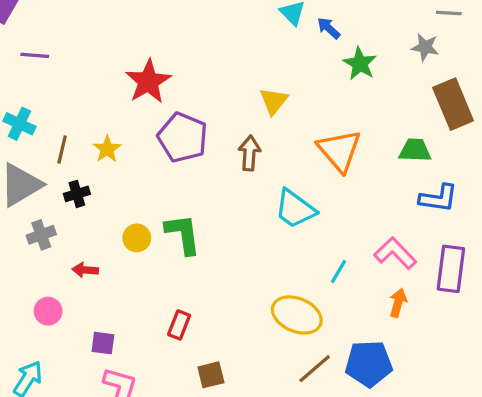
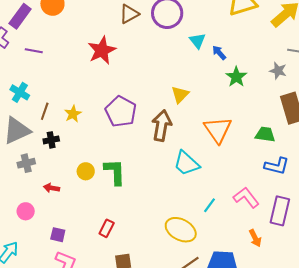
red star: (148, 82) -> (102, 50), moved
brown arrow: (249, 153) -> (162, 126), size x1.4
orange arrow: (398, 303) -> (255, 238), moved, turned 132

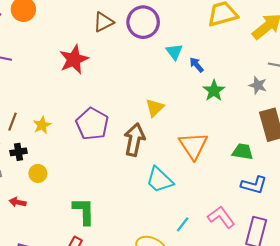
yellow circle: (86, 171) -> (38, 173), moved
green L-shape: (115, 172) -> (84, 211), moved

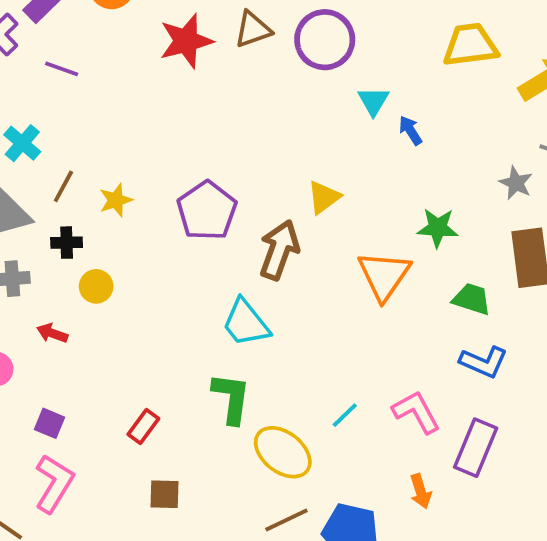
red star: (74, 59) -> (186, 41), moved
green star: (214, 91) -> (438, 228), moved, turned 30
cyan trapezoid: (160, 180) -> (246, 323), moved
green L-shape: (84, 211) -> (231, 398), moved

